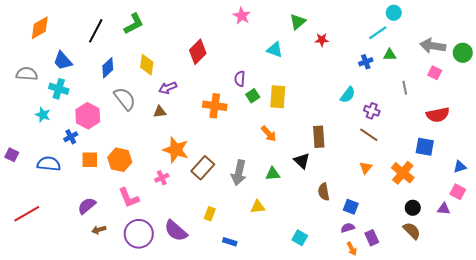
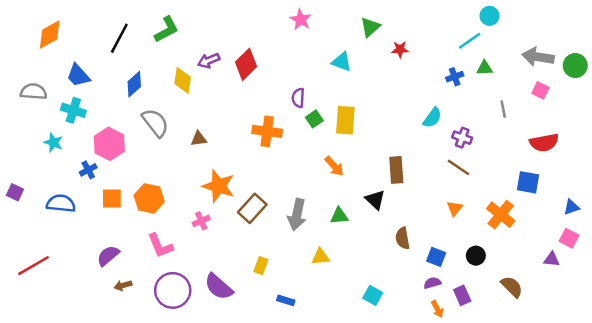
purple arrow: (168, 88) -> (209, 61), moved
black circle: (413, 208) -> (476, 256), moved

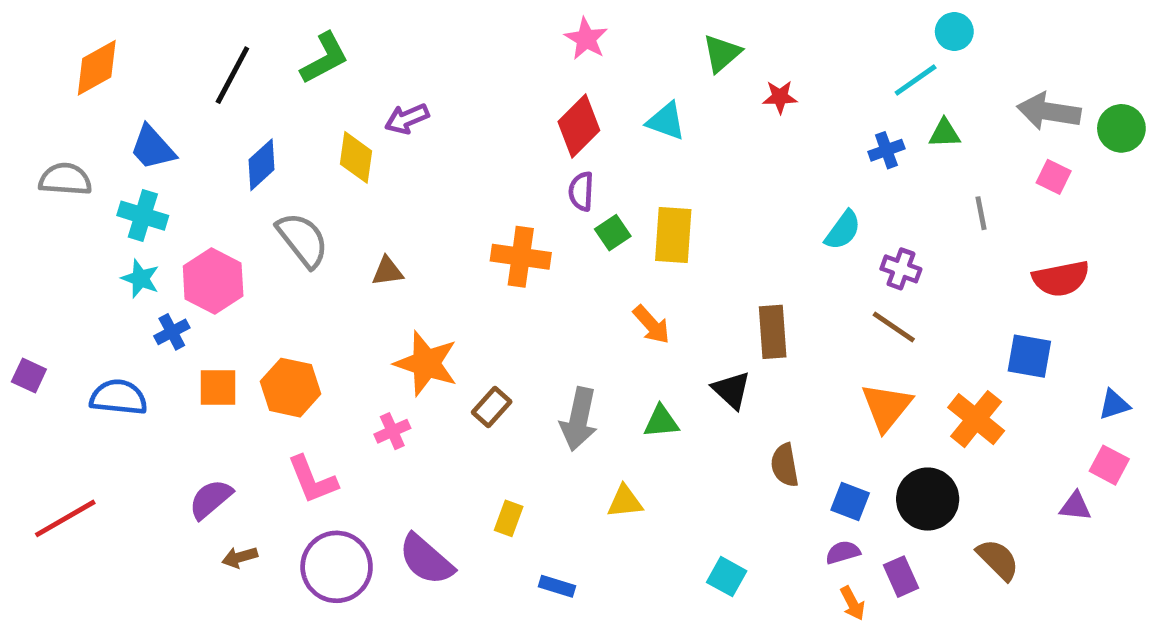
red diamond: (246, 64) -> (579, 126), moved
cyan star: (53, 143) -> (140, 279), moved
brown rectangle: (252, 208) -> (492, 407), size x0.7
orange triangle: (455, 208) -> (886, 407), size x1.6
black circle: (476, 256) -> (928, 499), size x1.6

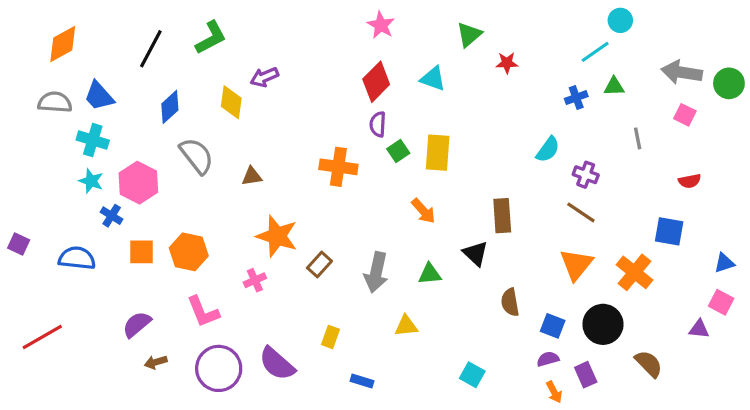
gray semicircle: (65, 179) -> (55, 102), moved
red semicircle: (1061, 279) -> (690, 181), size x0.6
blue cross: (172, 332) -> (112, 216), turned -30

